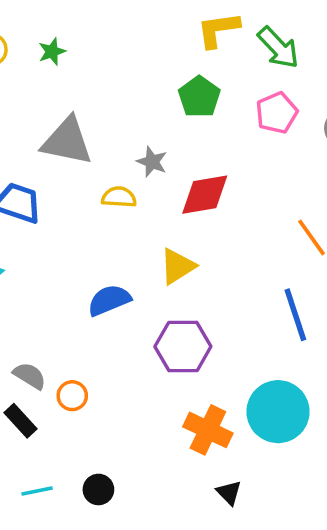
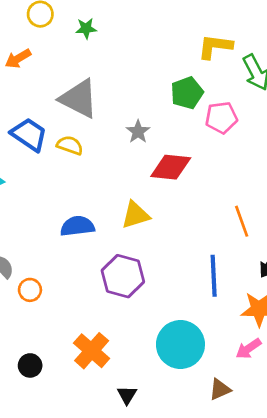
pink pentagon: (277, 113) -> (221, 118), moved
yellow semicircle: (119, 197) -> (70, 145), moved
orange cross: (208, 430) -> (92, 351), moved

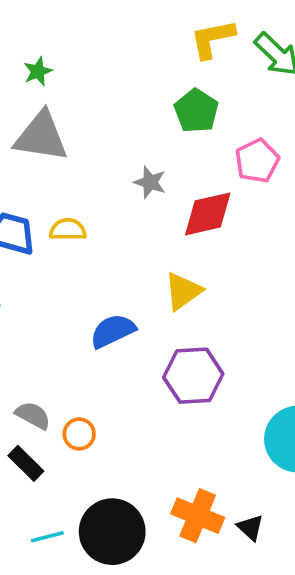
gray triangle: (79, 99) -> (41, 136), moved
pink pentagon: (221, 118) -> (257, 161), moved
orange cross: (92, 351) -> (198, 516), moved
black circle: (30, 365) -> (112, 532), size x2.0

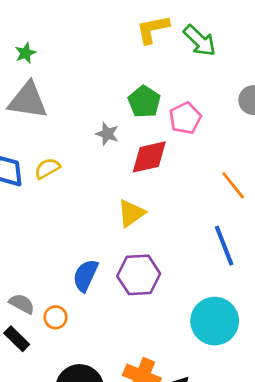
green pentagon: (196, 111) -> (144, 102), moved
yellow semicircle: (68, 230) -> (47, 168), turned -30
blue semicircle: (113, 331) -> (85, 275), moved, turned -40

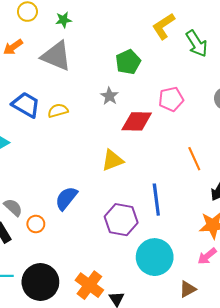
yellow L-shape: (153, 29) -> (164, 26), turned -36
green pentagon: (144, 102) -> (128, 62), moved
blue line: (224, 246) -> (156, 200), moved
purple hexagon: (139, 275) -> (121, 220), moved

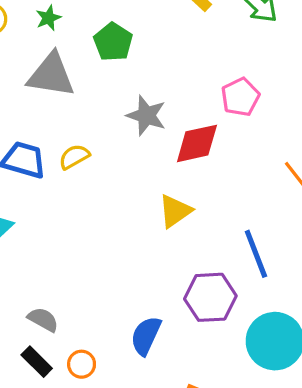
green pentagon: (128, 62) -> (113, 42), moved
gray star: (109, 96) -> (146, 115), size x1.4
blue semicircle: (66, 198) -> (146, 336), moved
orange circle: (36, 224) -> (82, 364), moved

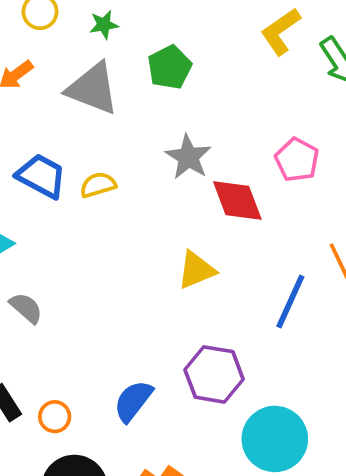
pink pentagon: (240, 97) -> (297, 160), turned -30
red diamond: (197, 143) -> (237, 201), turned 69
blue line: (256, 254) -> (290, 301), moved, turned 33
gray semicircle: (43, 320) -> (26, 308), moved

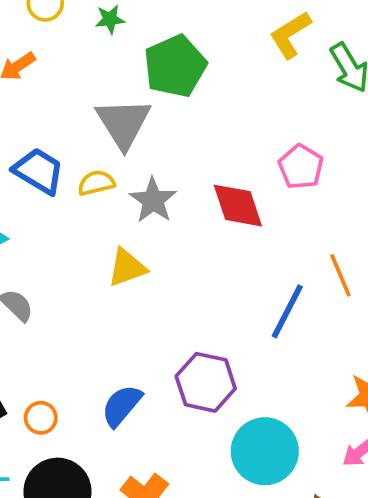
green pentagon: (170, 67) -> (175, 66), size x1.4
gray triangle: (93, 89) -> (123, 123), moved, turned 34
gray star: (188, 157) -> (153, 200), moved
yellow triangle: (196, 270) -> (127, 268), moved

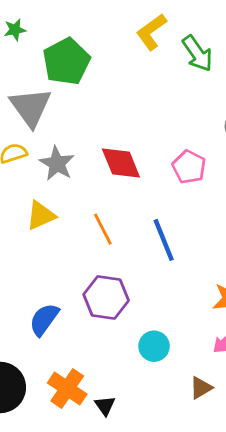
pink pentagon: (301, 167) -> (189, 167), moved
orange line: (340, 275) -> (103, 229), moved
blue line: (287, 311) -> (164, 240), turned -45
cyan circle: (265, 451) -> (154, 346), size x0.6

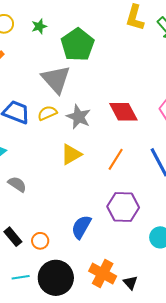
yellow L-shape: (151, 32) -> (135, 18), turned -32
orange line: (103, 229) -> (116, 159), turned 65

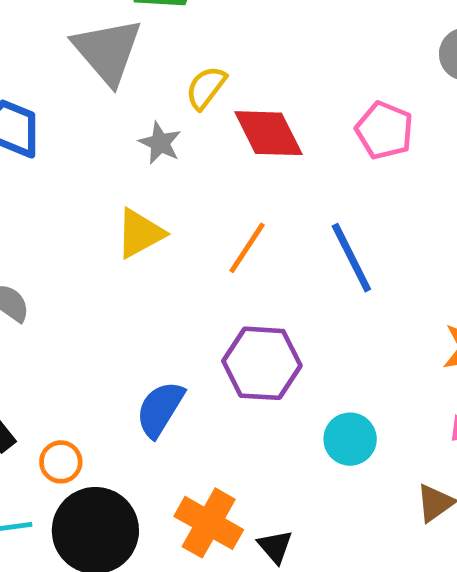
yellow semicircle: (47, 113) -> (206, 88), moved, turned -30
gray star: (79, 117) -> (160, 143), size x0.7
orange circle: (40, 241) -> (61, 462), moved

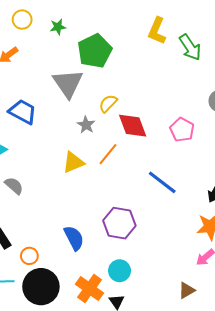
orange line: (247, 248) -> (108, 154), moved
blue line: (351, 258) -> (162, 182), turned -32
blue semicircle: (160, 409) -> (74, 238), turned 115
cyan circle: (350, 439) -> (120, 271), moved

